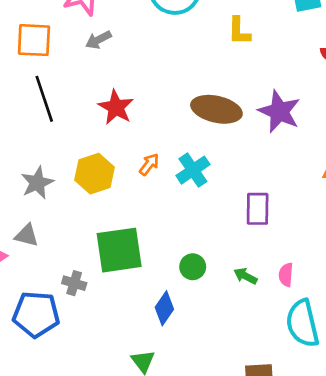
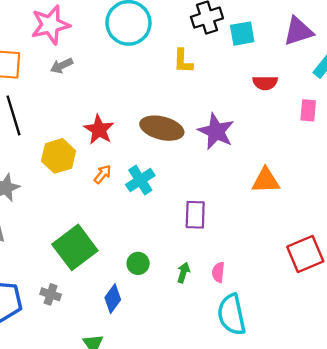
red star: (116, 107) -> (99, 130), moved
yellow hexagon: (95, 174) -> (58, 156), moved
green square: (119, 250) -> (75, 247), turned -30
green arrow: (245, 276) -> (183, 273), turned 78
gray cross: (74, 283) -> (51, 294), moved

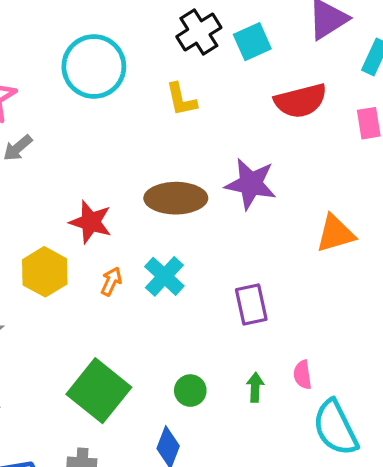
red semicircle: (265, 83) -> (301, 101), size x1.5

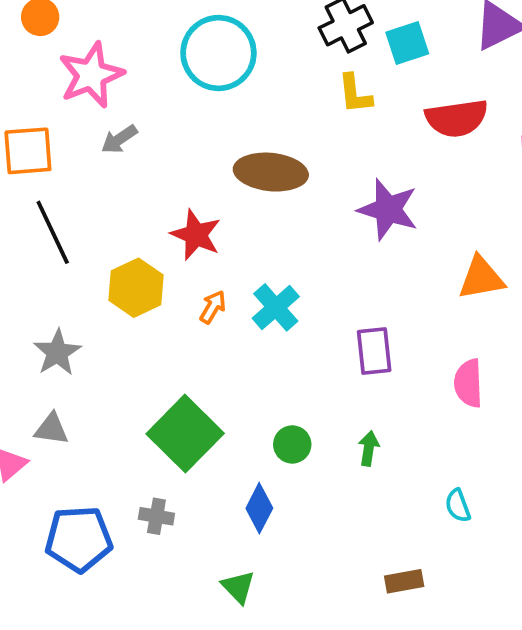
yellow L-shape: (181, 100) -> (355, 94), moved
brown ellipse: (176, 198) -> (271, 172), moved
pink semicircle: (303, 375) -> (468, 383), moved, size x1.4
cyan semicircle: (335, 428) -> (458, 506), size x0.5

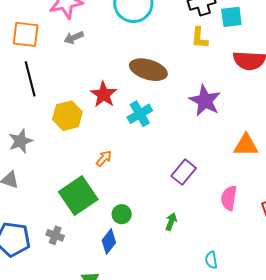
orange arrow: (213, 307) -> (104, 158), moved
cyan cross: (276, 307) -> (140, 114), moved
purple rectangle: (374, 351) -> (184, 172), turned 35
green circle: (292, 444) -> (122, 214), moved

